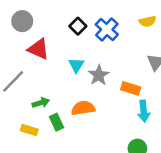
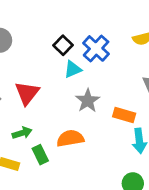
red triangle: (38, 49) -> (27, 93), moved, turned 45
cyan triangle: (76, 65) -> (73, 69), moved, turned 35

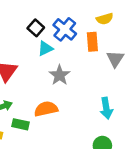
orange rectangle: (124, 115) -> (92, 42), moved, turned 72
green rectangle: (40, 155) -> (20, 124), turned -49

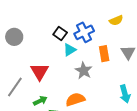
blue cross: (65, 29) -> (84, 32), turned 30
orange rectangle: (92, 42) -> (104, 54), moved

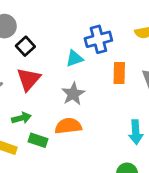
black square: (60, 34) -> (25, 46), moved
gray star: (84, 71) -> (73, 94), moved

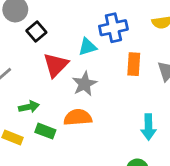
red triangle: (29, 79) -> (56, 65), moved

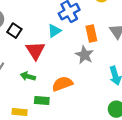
gray star: (84, 84) -> (85, 55), moved
green arrow: (29, 107) -> (28, 76), moved, turned -136

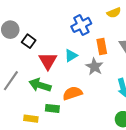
cyan triangle: (54, 31) -> (71, 56), moved
green arrow: (28, 76) -> (40, 85), size x1.5

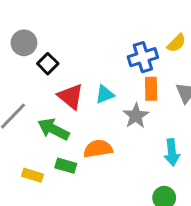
yellow semicircle: (114, 13) -> (176, 43), turned -32
blue cross: (81, 25) -> (143, 57), moved
red triangle: (48, 61) -> (71, 96), turned -30

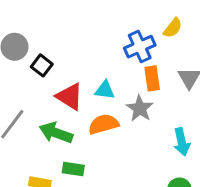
cyan triangle: (105, 94) -> (105, 90), turned 36
orange semicircle: (98, 149) -> (103, 124), moved

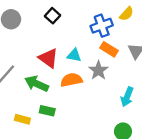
black square: (42, 65) -> (53, 16), moved
orange rectangle: (152, 78) -> (109, 49), turned -54
cyan arrow: (182, 142) -> (127, 97), turned 30

